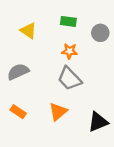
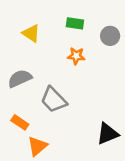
gray trapezoid: (69, 79) -> (54, 100), moved
orange triangle: (58, 112) -> (37, 146), moved

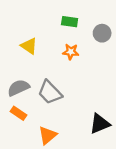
yellow triangle: (31, 33) -> (29, 46), moved
gray semicircle: (20, 78) -> (18, 88), moved
orange triangle: (37, 146) -> (47, 135), moved

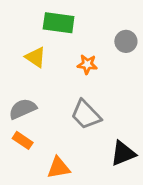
green rectangle: (70, 22) -> (59, 23), moved, size x1.5
gray trapezoid: (50, 92) -> (86, 115), moved
orange triangle: (47, 135) -> (59, 168), turned 30

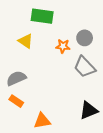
gray circle: (126, 41) -> (85, 38), moved
gray trapezoid: (86, 115) -> (85, 67), moved

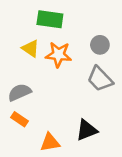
orange star: (63, 46) -> (59, 55), moved, size x1.5
black triangle: (89, 110) -> (87, 130), moved

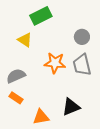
green rectangle: (50, 19) -> (41, 16), turned -35
orange star: (59, 55) -> (55, 63), moved
gray trapezoid: (100, 79) -> (82, 65), turned 30

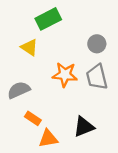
orange rectangle: (16, 98) -> (33, 118), moved

